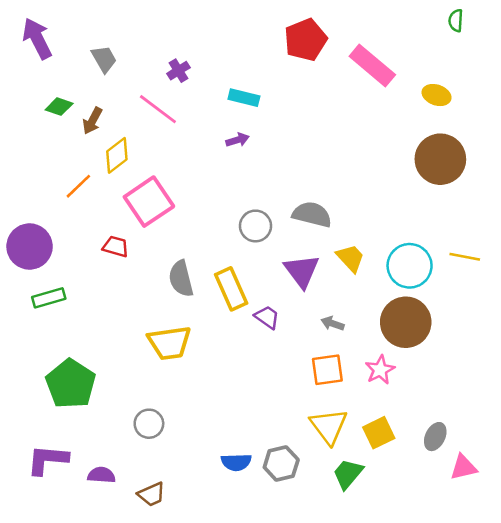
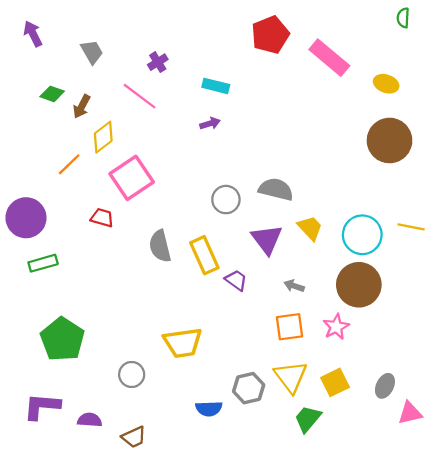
purple arrow: (37, 39) -> (33, 34), size x0.7
yellow trapezoid: (169, 343) -> (183, 343), moved
gray hexagon: (281, 463) -> (249, 388), moved

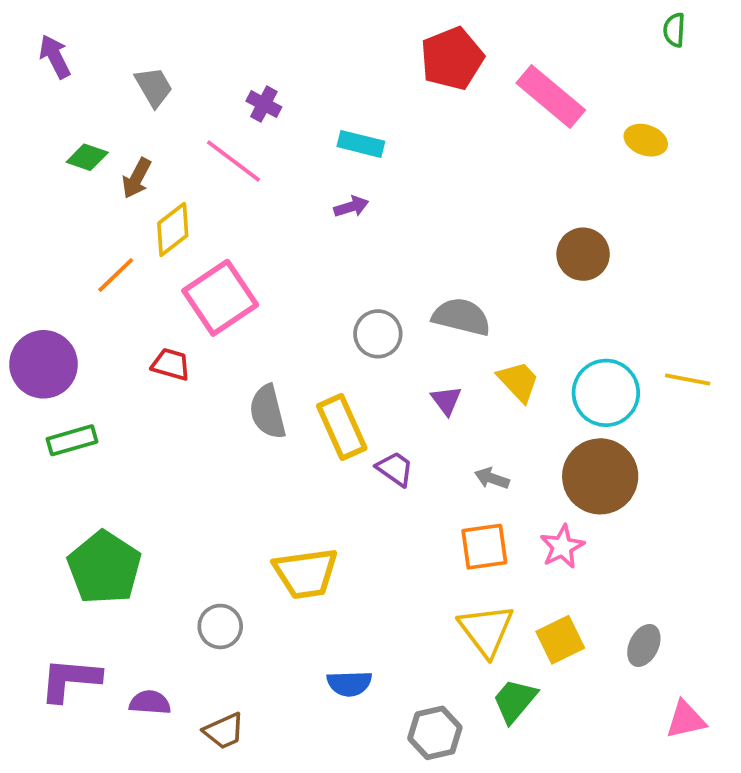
purple cross: (158, 62) -> (264, 104), turned -30
brown circle: (390, 140) -> (583, 254), moved, size x0.7
purple triangle: (267, 239) -> (446, 400), size x0.6
gray hexagon: (249, 388) -> (435, 733), moved
pink triangle: (410, 413) -> (686, 720), moved

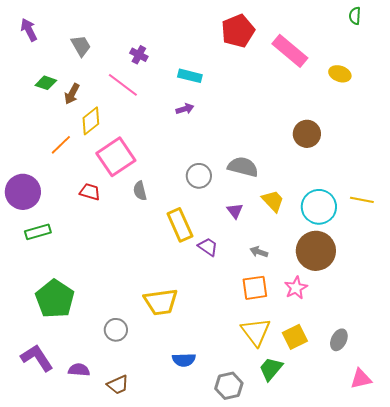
gray semicircle: (268, 412) -> (140, 191), moved, size x0.7
purple L-shape: (70, 680) -> (37, 358), turned 52

